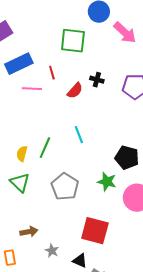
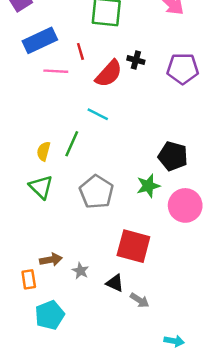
red semicircle: (75, 91) -> (109, 74), size x1.4
cyan line: (79, 135) -> (98, 114), moved, turned -42
green star: (107, 182) -> (148, 186), turned -30
brown arrow: (29, 232) -> (51, 260), moved

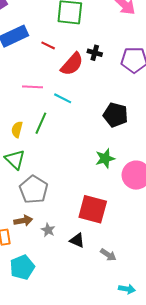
red line: (80, 51) -> (48, 45), turned -48
pink line: (56, 71) -> (33, 87), moved
black pentagon: (173, 156) -> (115, 115), moved
gray pentagon: (96, 192) -> (34, 190), moved
gray arrow: (140, 300) -> (108, 255), moved

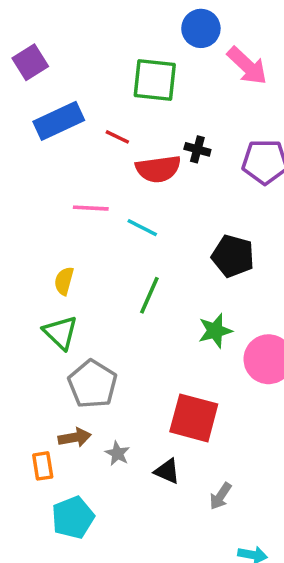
red semicircle: (72, 64) -> (158, 169), turned 40
green line: (41, 123) -> (149, 295), moved
gray arrow: (108, 255) -> (221, 496), turned 91

